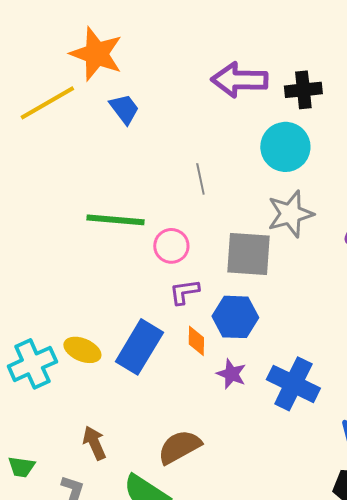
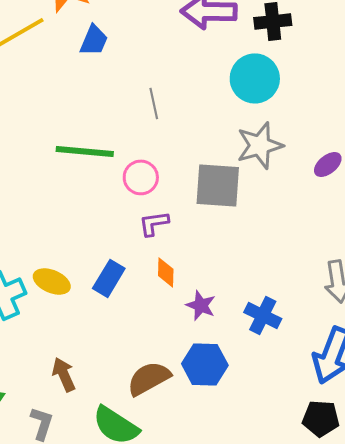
blue trapezoid: (124, 109) -> (94, 40), turned 60
gray line: (200, 179) -> (154, 103), moved
blue hexagon: (235, 317) -> (205, 364), moved
blue rectangle: (139, 347) -> (109, 278), size x0.7
blue cross: (293, 384) -> (263, 315), size x0.7

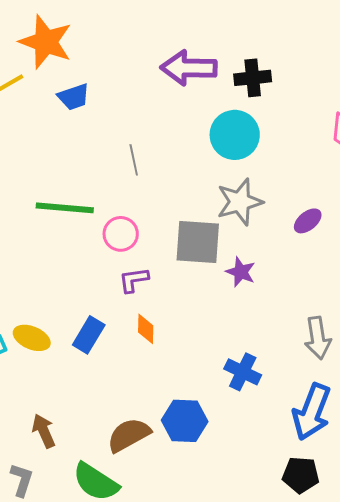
blue trapezoid: (94, 40) -> (74, 97), turned 48
purple star: (201, 305) -> (241, 272), moved

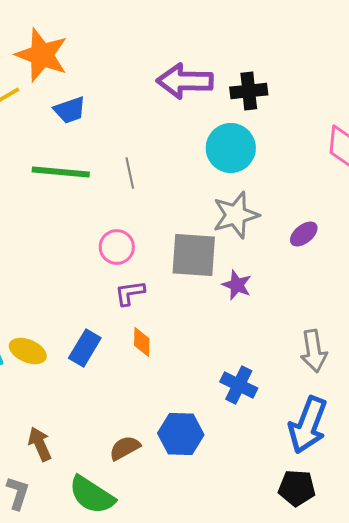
green line: (65, 208) -> (61, 172), moved
brown semicircle: (129, 435) -> (125, 448), size x0.7

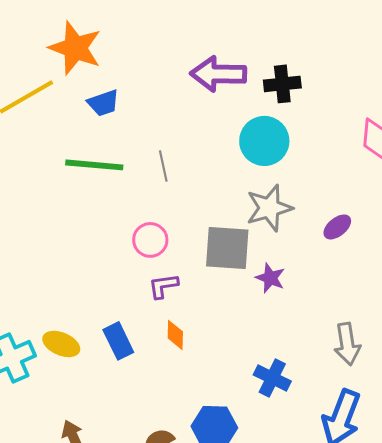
blue rectangle: (85, 348) -> (118, 341), turned -57

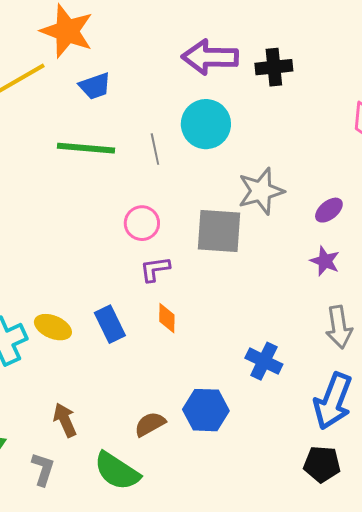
cyan circle: (264, 141) -> (206, 124), moved
purple star: (270, 278) -> (325, 261), moved

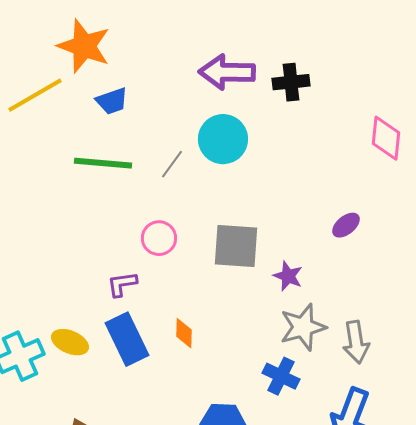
gray line: (155, 149) -> (172, 164), turned 48
gray star: (261, 191) -> (303, 327), moved
purple star: (325, 261) -> (288, 276), moved
purple L-shape: (155, 269) -> (122, 284), moved
blue rectangle: (110, 324) -> (127, 339), size x1.4

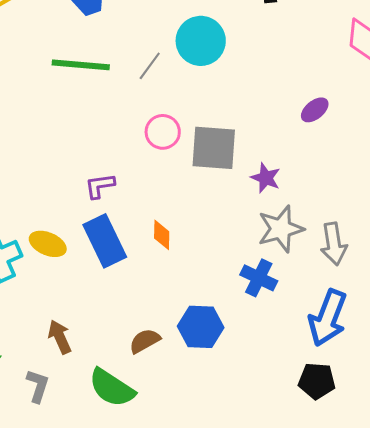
purple ellipse: (346, 225) -> (315, 110), moved
pink circle: (159, 238) -> (163, 132), moved

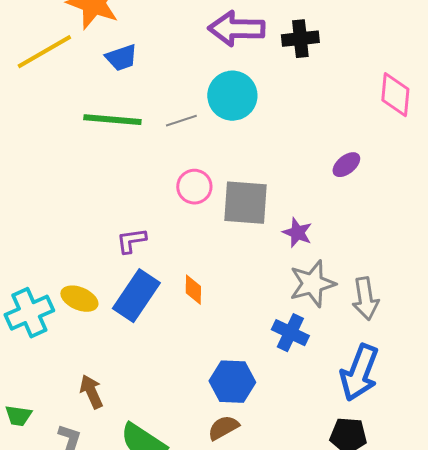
gray line: (150, 66) -> (181, 121), turned 36
blue rectangle: (105, 241) -> (136, 296), turned 60
brown semicircle: (145, 341) -> (223, 428), moved

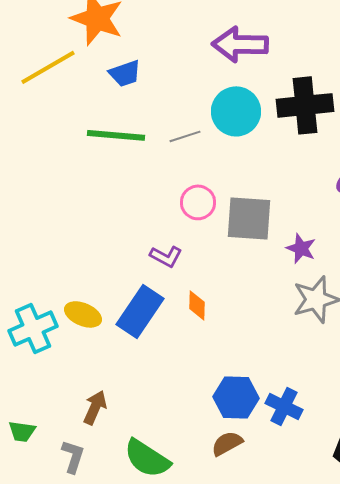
black cross: (300, 39) -> (305, 105), moved, size x1.5
purple L-shape: (131, 241) -> (166, 256), moved, turned -144
blue cross: (290, 333) -> (284, 406), moved
brown arrow: (91, 392) -> (95, 407), turned 48

